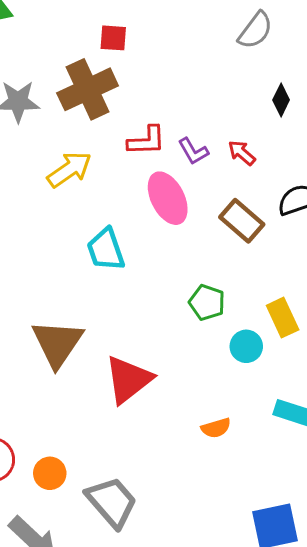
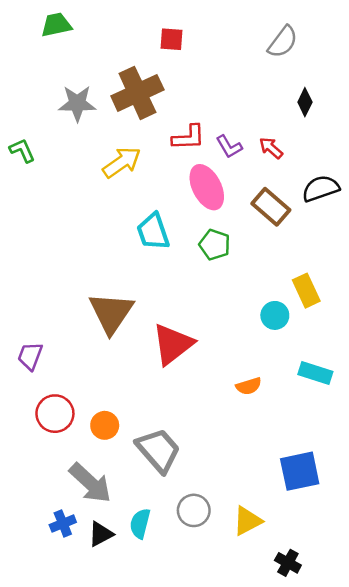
red square: (113, 38) -> (171, 39), moved
green pentagon: (207, 302) -> (215, 245), moved

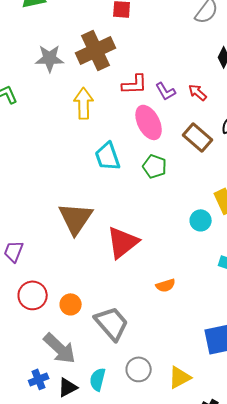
yellow arrow: (122, 162) -> (84, 103), turned -56
orange semicircle: (249, 386) -> (166, 285), moved

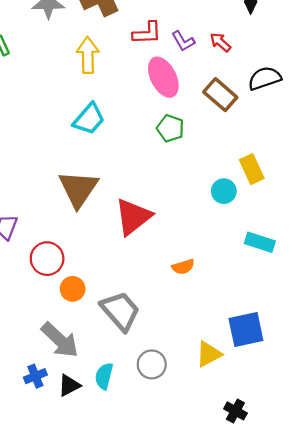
cyan trapezoid: (108, 156) -> (89, 119), moved, turned -120
red circle: (33, 295) -> (47, 259), moved
yellow triangle: (180, 377) -> (209, 354), moved

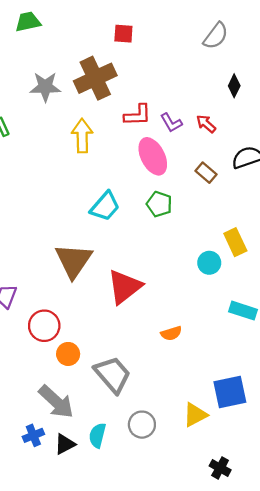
brown rectangle: (220, 95) -> (206, 173), size x0.7
cyan trapezoid: (89, 119) -> (105, 206), moved

